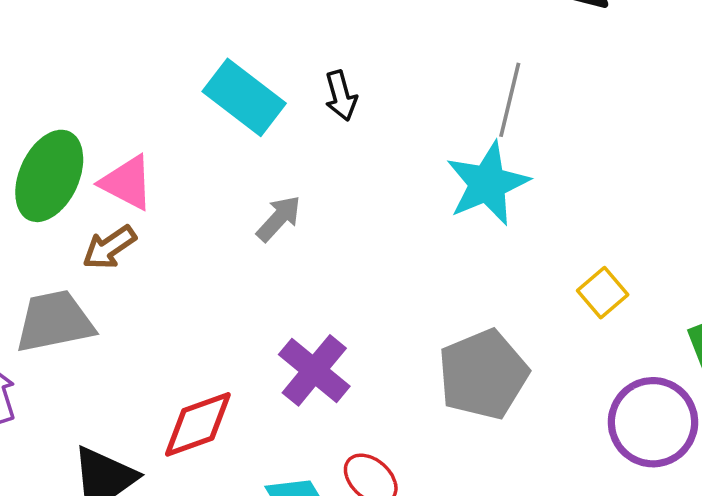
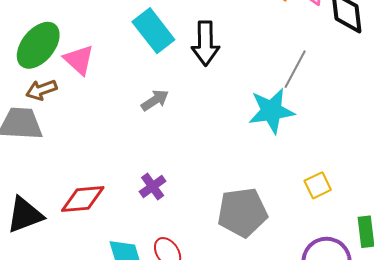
black arrow: (341, 96) -> (205, 43), size x1.6
brown arrow: (109, 247) -> (41, 90), moved
purple cross: (314, 370) -> (153, 186), size x0.7

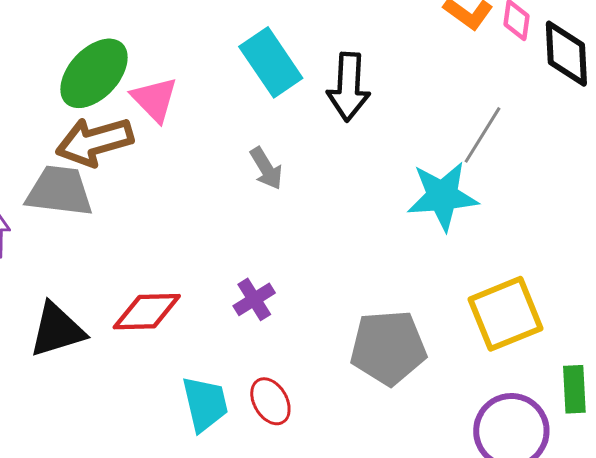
brown arrow: (41, 90) -> (94, 142), size x1.6
gray arrow: (155, 100) -> (266, 168), turned 88
yellow square: (318, 185) -> (505, 314), size x1.8

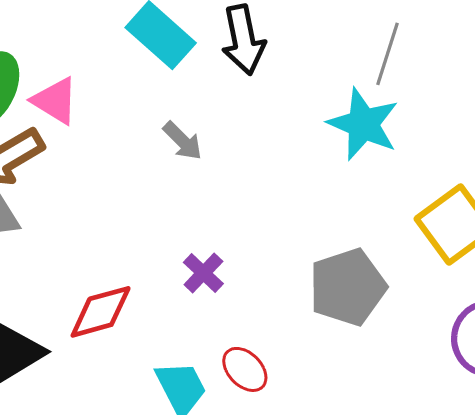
cyan star: (442, 196) -> (363, 124), turned -30

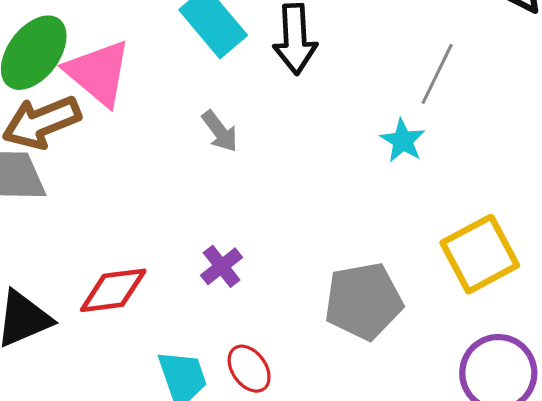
pink triangle: (55, 101) -> (98, 73), size x1.4
cyan star: (363, 124) -> (403, 141), size x0.6

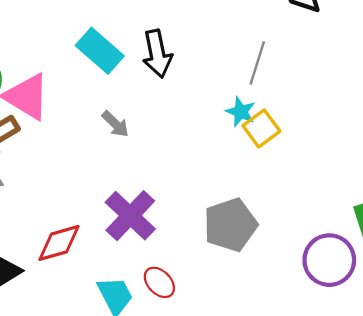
yellow square: (480, 254) -> (261, 128), moved, size x0.7
purple cross: (222, 266) -> (130, 216), size x1.8

